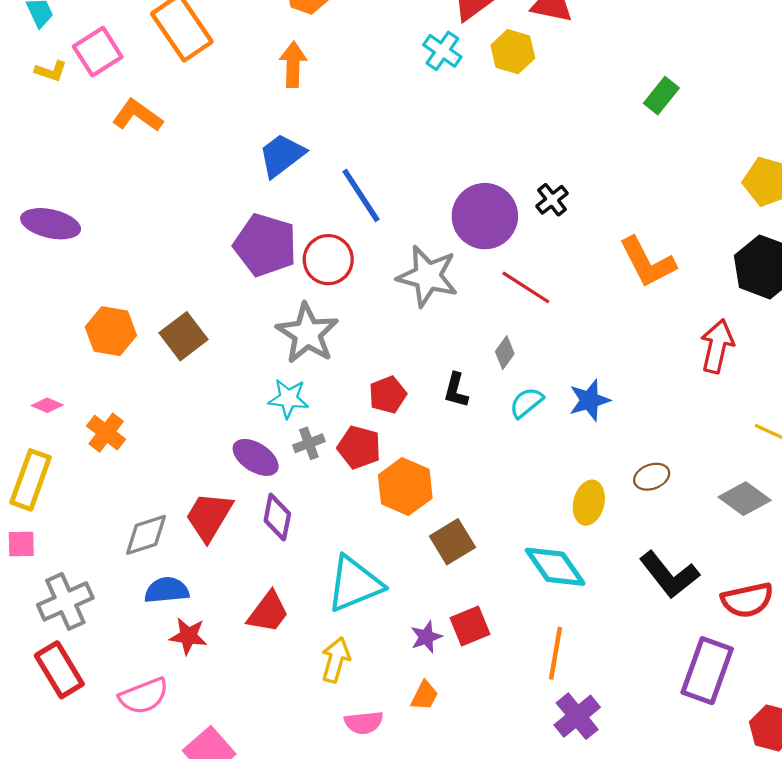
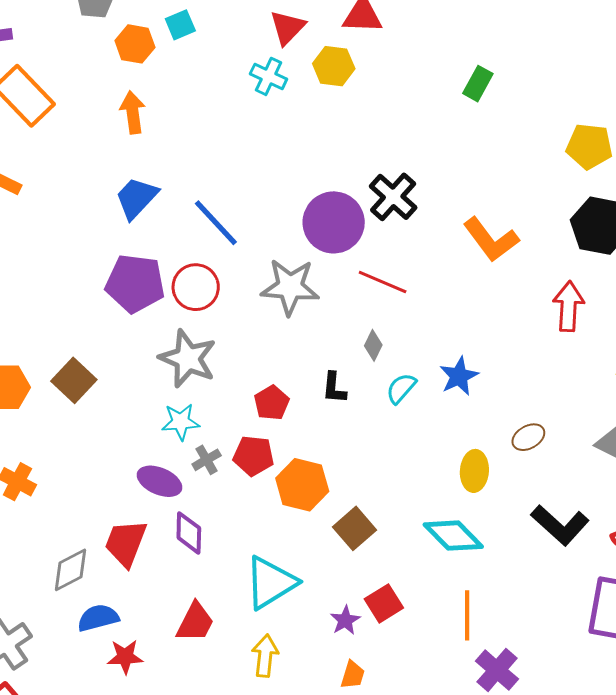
black cross: (552, 200) -> (393, 197), size x1.6

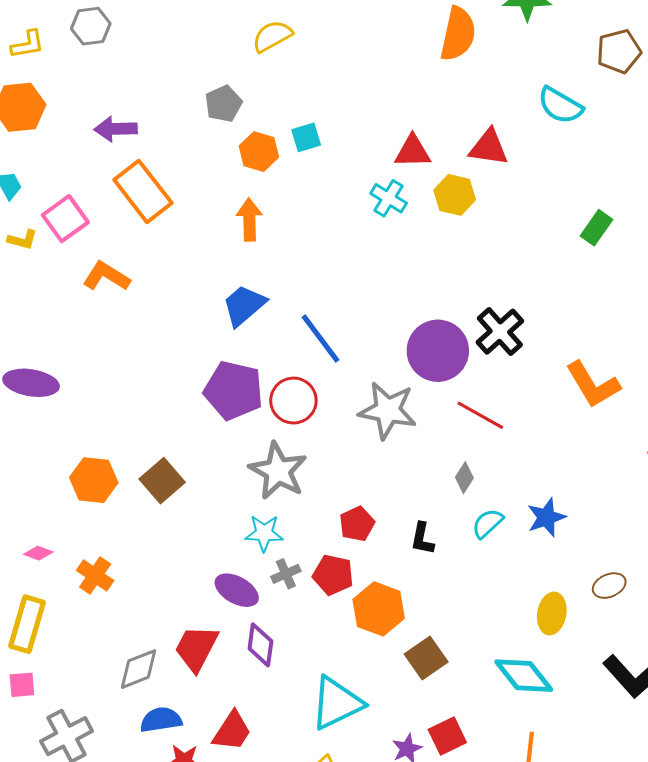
red triangle: (287, 27) -> (413, 151), turned 39
black L-shape: (334, 388) -> (422, 539), moved
red trapezoid: (195, 622) -> (232, 731), moved

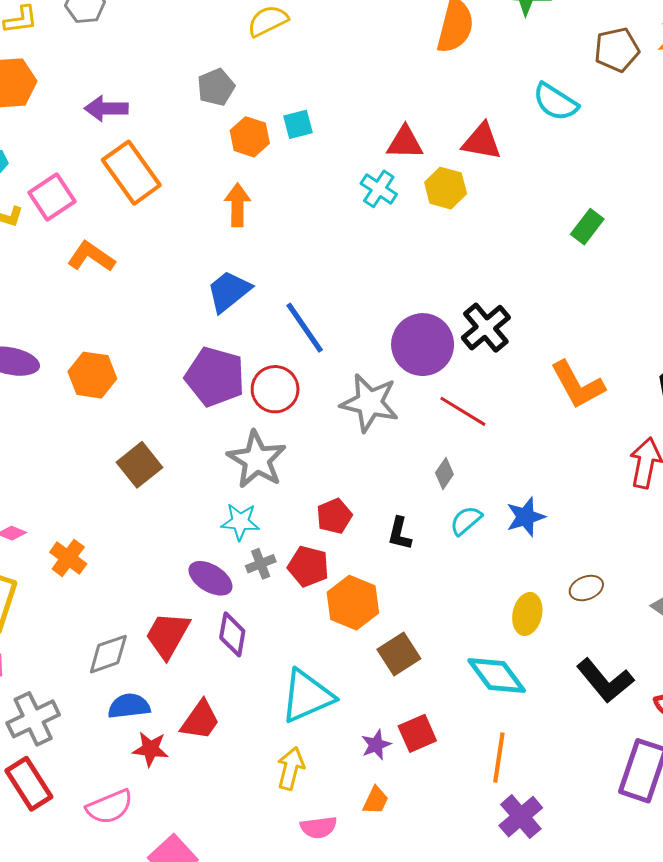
orange hexagon: (94, 480) -> (92, 375), moved

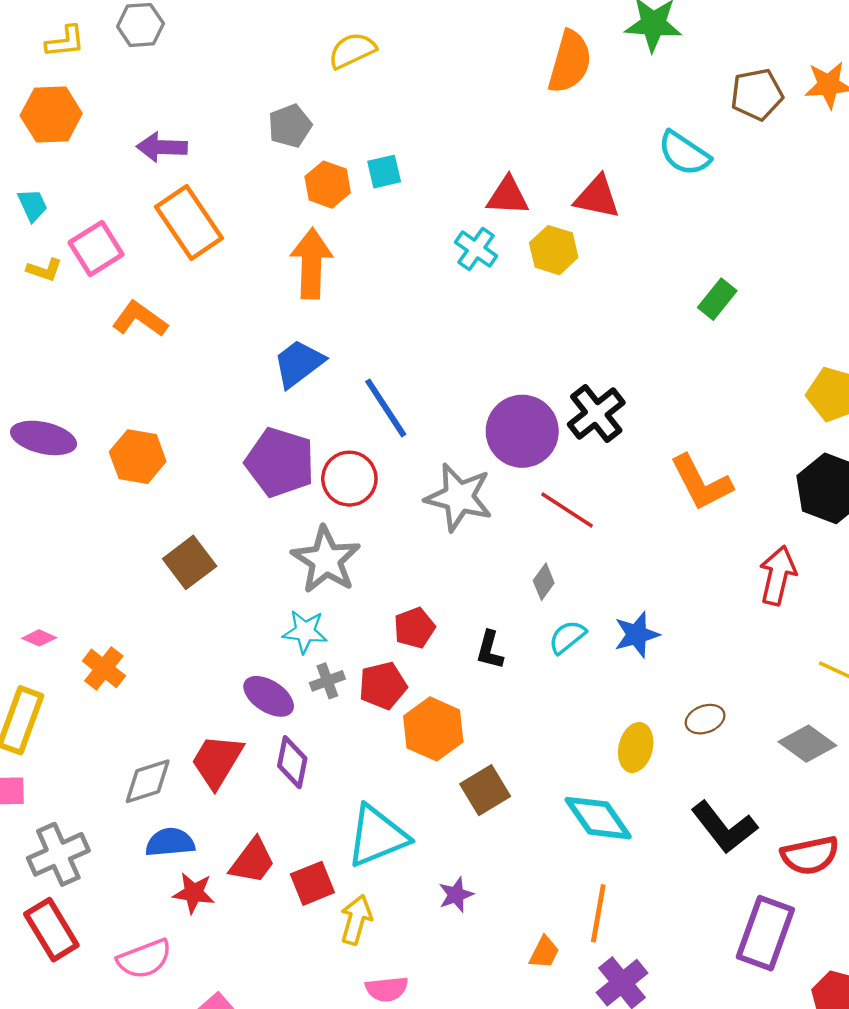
orange arrow: (237, 205) -> (311, 263), size x1.4
red pentagon: (308, 566) -> (383, 686), turned -30
red square: (417, 733) -> (312, 883), moved
orange trapezoid: (376, 800) -> (544, 952), moved

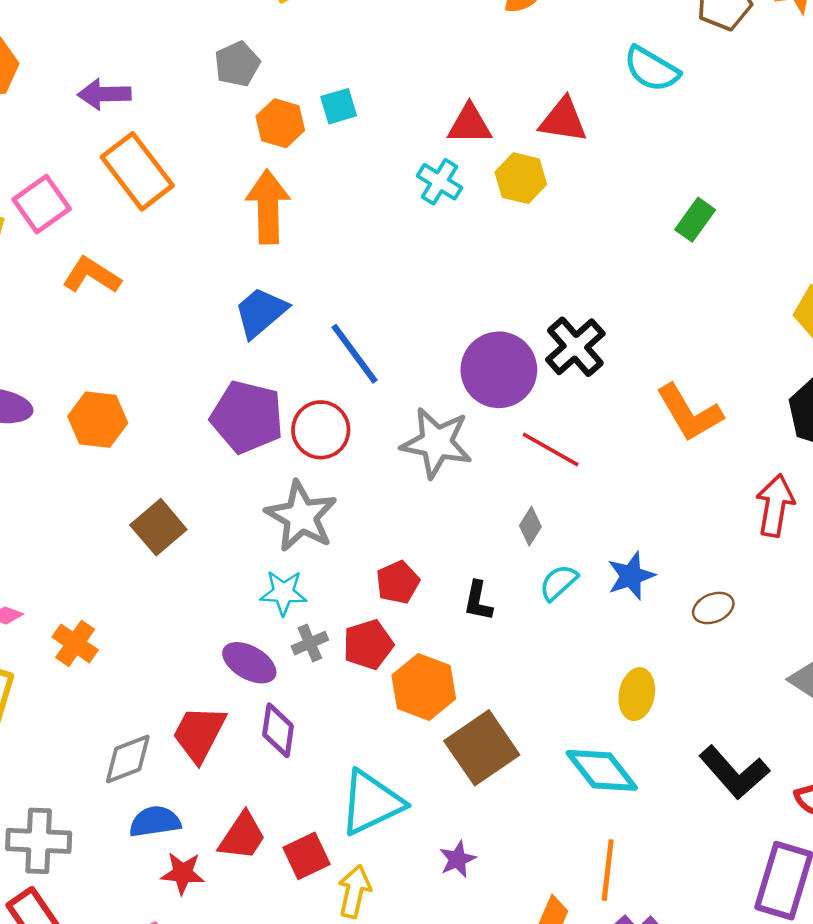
brown ellipse: (705, 719) -> (713, 608), moved
brown square: (485, 790) -> (482, 748), size x1.4
gray cross: (58, 854) -> (39, 841), turned 30

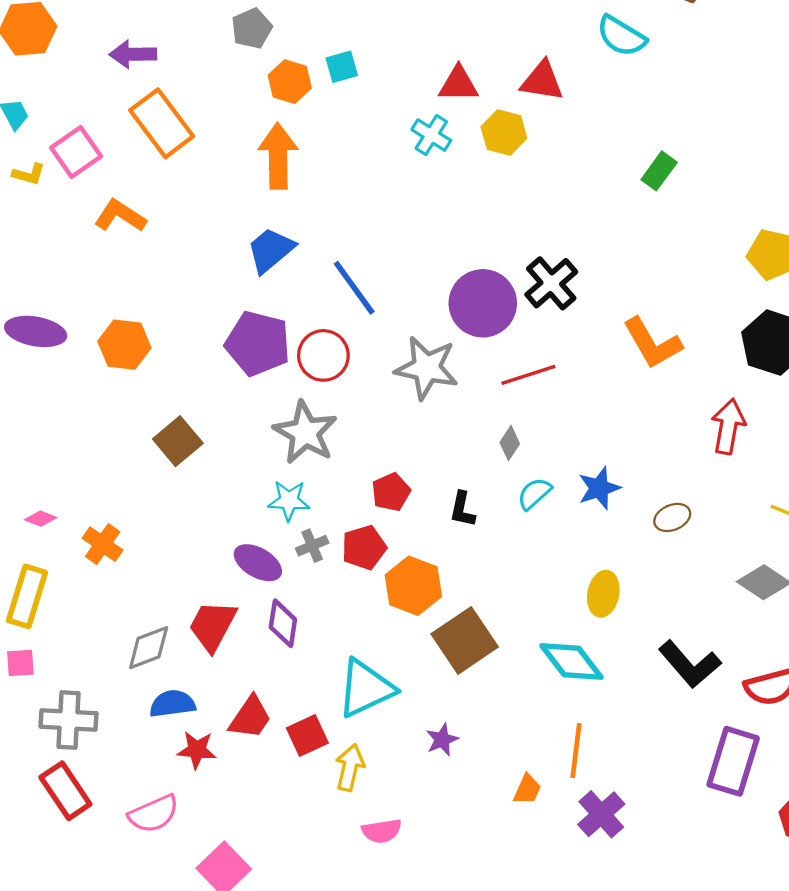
red line: (551, 450) -> (528, 375), turned -48

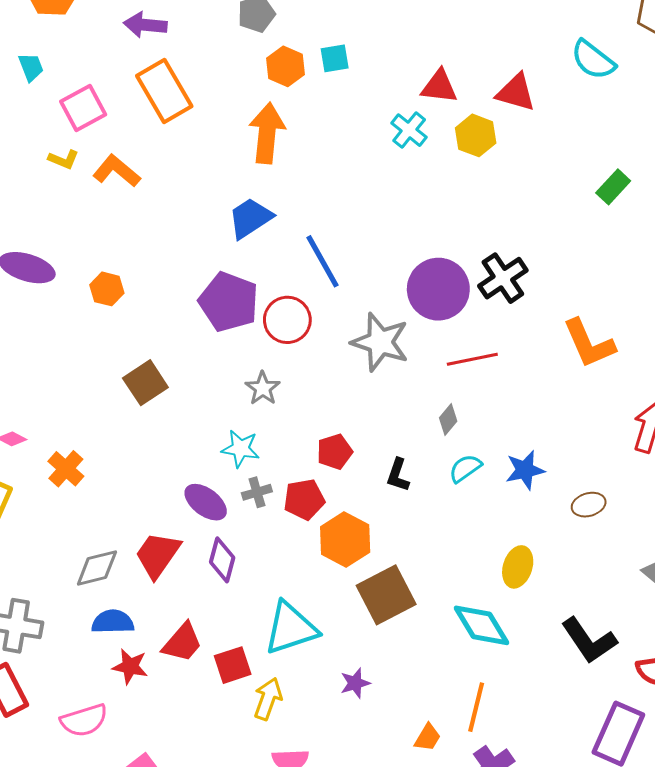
yellow L-shape: (29, 174) -> (64, 159), moved
orange hexagon: (124, 345) -> (107, 289), size x0.7
gray star: (305, 432) -> (263, 388), size x0.6

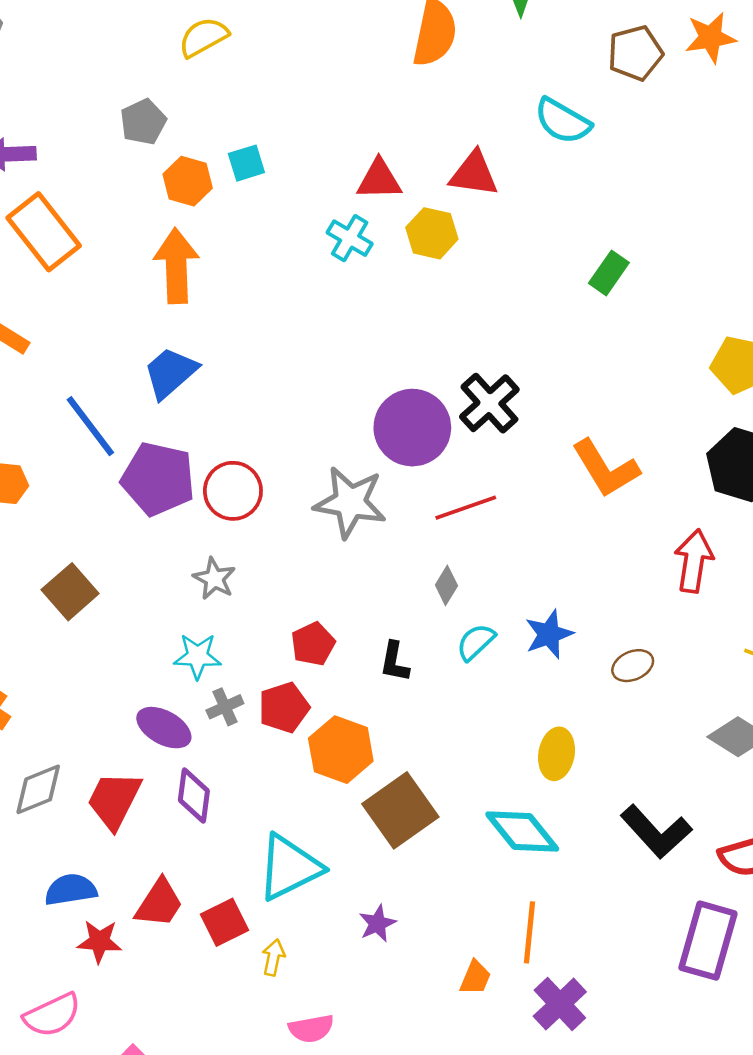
blue line: (323, 261) -> (90, 426), moved
gray diamond: (97, 568) -> (38, 789), moved
yellow arrow: (268, 699) -> (273, 957), size x0.7

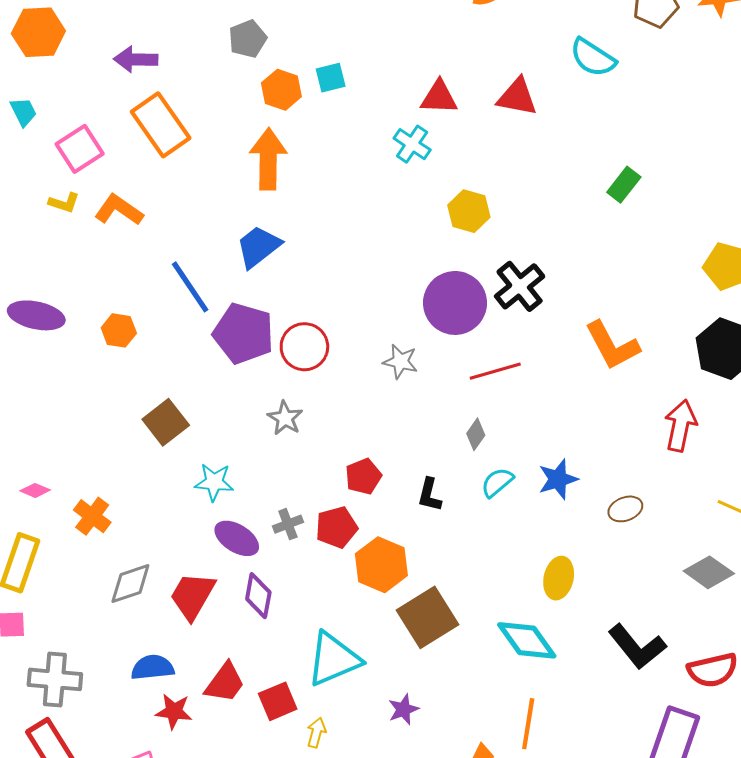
yellow hexagon: (432, 233) -> (469, 211), moved
gray star: (350, 502) -> (400, 362), size x0.6
cyan star: (197, 656) -> (214, 482), moved

